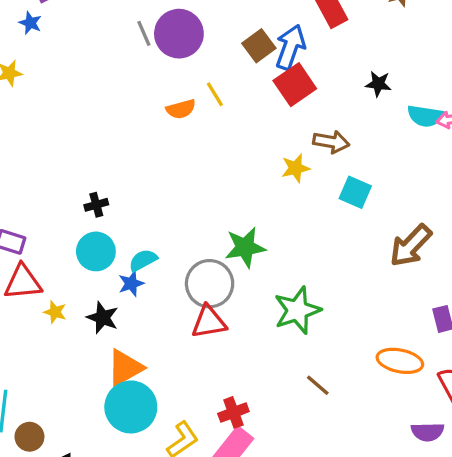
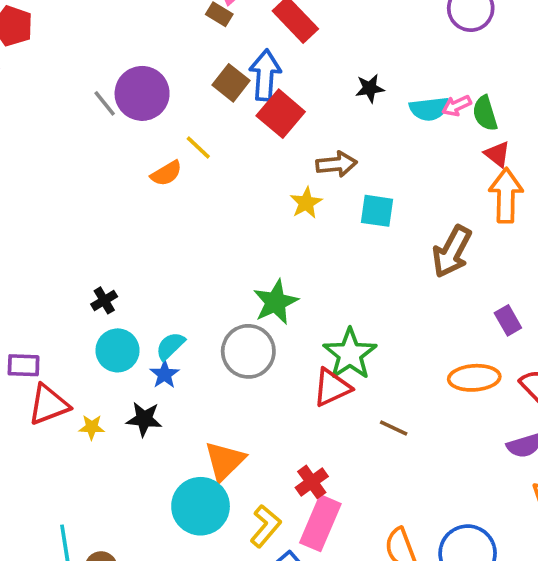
red triangle: (209, 322) -> (332, 387), moved
orange triangle: (125, 368) -> (225, 461), moved

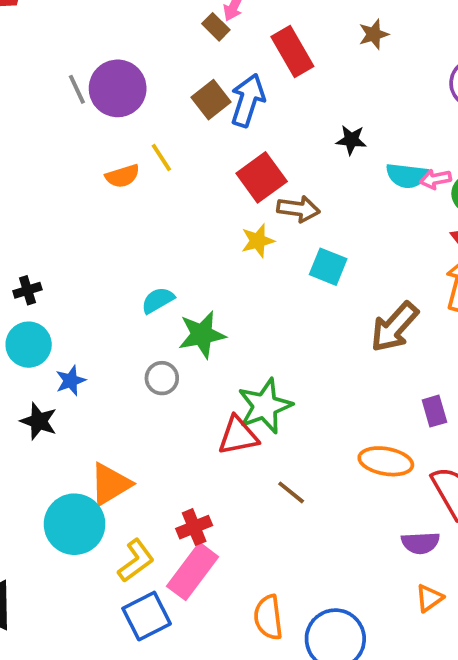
red square: (281, 114) -> (262, 177), moved
cyan semicircle: (170, 346) -> (158, 300), moved
gray circle: (248, 351) -> (162, 378), size x0.6

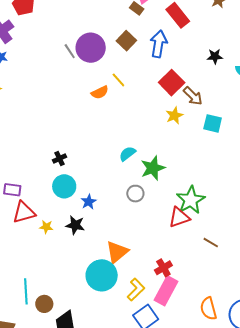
brown square: (211, 100) -> (126, 41), moved
brown arrow: (298, 209) -> (193, 96), turned 45

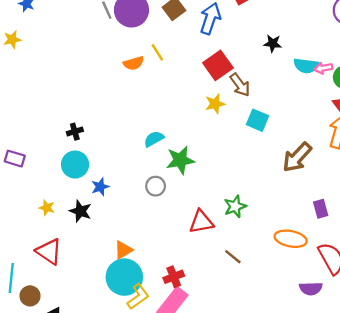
green star: (191, 200) -> (235, 206), moved, size x0.7
red triangle: (24, 212) -> (49, 251), moved, turned 40
orange triangle: (117, 252) -> (123, 250), size x0.7
cyan circle: (102, 275) -> (124, 277), moved

